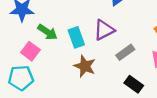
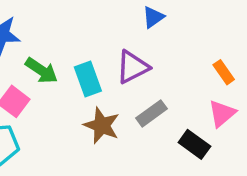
gray rectangle: (125, 52) -> (151, 113), moved
black rectangle: (134, 84) -> (194, 144), moved

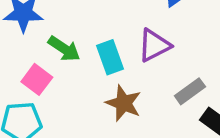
gray rectangle: (151, 113) -> (190, 91), moved

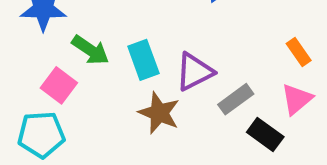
purple triangle: (154, 45) -> (195, 72), moved

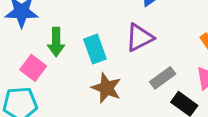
green arrow: (90, 50) -> (56, 42), turned 56
purple triangle: (195, 72) -> (140, 38), moved

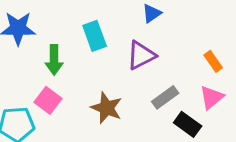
cyan rectangle: (95, 49) -> (95, 36), moved
pink square: (33, 68) -> (48, 100), moved

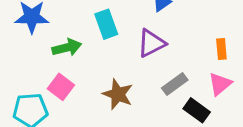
green arrow: (54, 60) -> (67, 48), turned -104
orange rectangle: (213, 61) -> (221, 49), turned 30

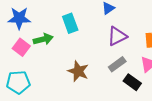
purple triangle: (151, 43) -> (117, 36), moved
pink square: (61, 87) -> (21, 47), moved

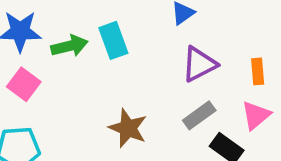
green arrow: (43, 39) -> (69, 46), moved

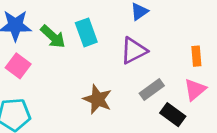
green arrow: (69, 46) -> (53, 37), turned 56
purple triangle: (199, 64) -> (134, 51), moved

